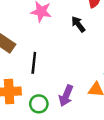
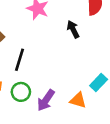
green circle: (39, 104) -> (21, 92), moved

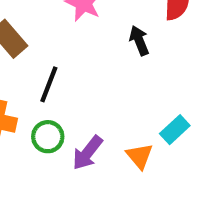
orange triangle: (78, 100) -> (140, 156), turned 30

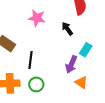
cyan rectangle: (175, 130) -> (86, 50), moved
purple arrow: (87, 153) -> (71, 64), moved

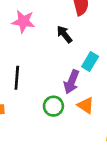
green circle: (36, 84) -> (53, 106), moved

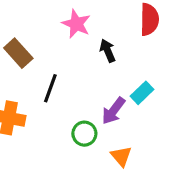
black arrow: (64, 34) -> (108, 51), moved
orange triangle: (86, 105) -> (121, 156), moved

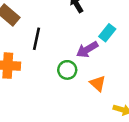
purple arrow: (114, 111) -> (87, 49), turned 30

